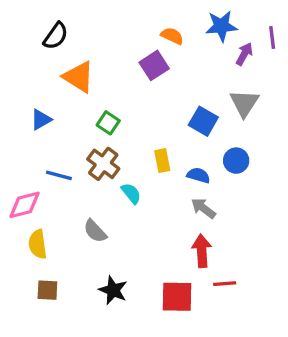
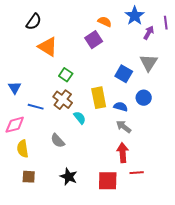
blue star: (221, 26) -> (135, 16), turned -30
blue triangle: (41, 120) -> (15, 88), moved, turned -32
yellow rectangle: (162, 161) -> (99, 98), size x1.5

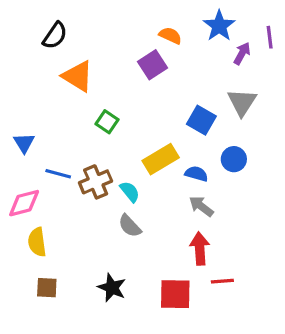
yellow rectangle: (99, 98) -> (161, 159), turned 70
brown cross: (63, 100) -> (96, 182), moved, turned 30
gray semicircle: (58, 141) -> (130, 226), moved

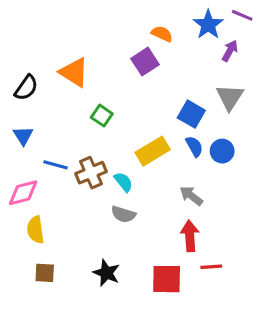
black semicircle: (55, 36) -> (26, 88), moved
purple line: (270, 37) -> (242, 15), moved, turned -60
blue semicircle: (196, 174) -> (194, 146), moved, turned 45
gray semicircle: (130, 226) -> (123, 214), turned -30

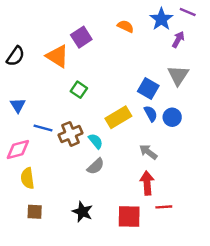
purple square: (145, 62) -> (81, 37), moved
black semicircle: (26, 88) -> (15, 56), moved
gray semicircle: (123, 214) -> (96, 166), turned -60

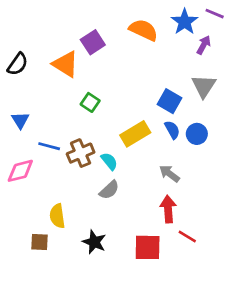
orange semicircle: (126, 26) -> (143, 30), size x1.5
yellow semicircle: (27, 178) -> (57, 216), moved
red line: (164, 207) -> (187, 236), turned 35

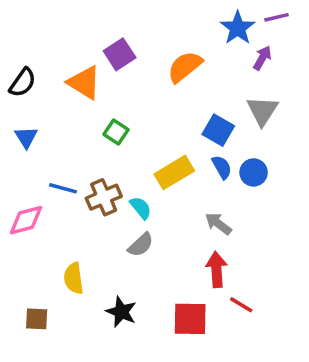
purple line: (215, 14) -> (276, 17), turned -36
orange semicircle: (143, 30) -> (185, 67), moved, turned -64
blue triangle: (20, 120) -> (26, 137), moved
brown square: (40, 242) -> (37, 319), moved

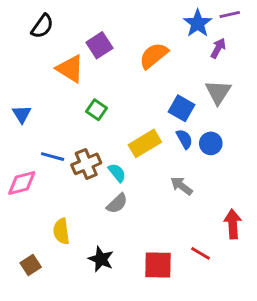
black semicircle: (23, 83) -> (42, 26), moved
red arrow: (217, 269) -> (233, 224), moved
brown square: (37, 319) -> (31, 265), turned -36

